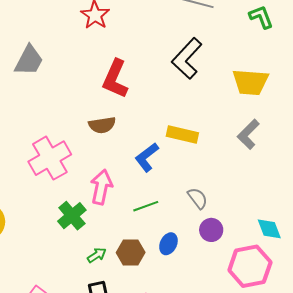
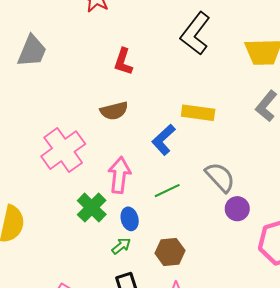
red L-shape: (115, 79) -> (123, 62), size x0.7
gray semicircle: (198, 198) -> (220, 177), size x1.4
blue ellipse: (168, 244) -> (130, 219), moved, turned -35
brown hexagon: (131, 253) -> (170, 252), moved

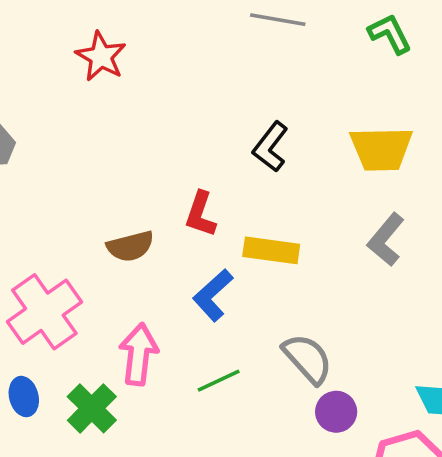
black L-shape: (195, 34) -> (270, 147), moved, size x0.7
red L-shape: (123, 62) -> (201, 214), moved
blue ellipse: (130, 219) -> (24, 397), moved

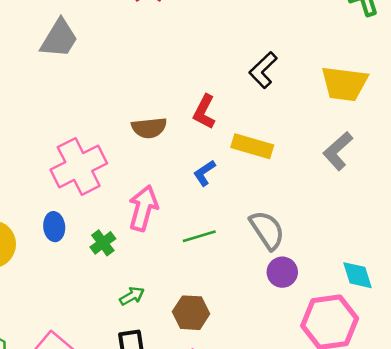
blue L-shape: (213, 295) -> (204, 173), size x0.7
green cross: (92, 408) -> (103, 243), size x0.7

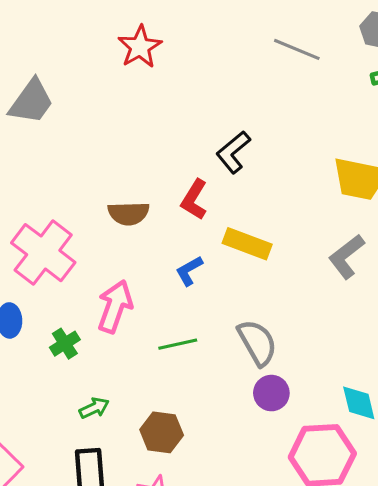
black L-shape: (263, 70) -> (233, 152), moved
pink cross: (79, 167) -> (43, 253), turned -30

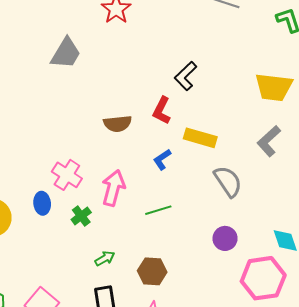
gray trapezoid: (31, 102) -> (66, 53), moved
pink cross: (43, 253) -> (67, 175), moved, size x0.7
gray semicircle: (257, 343) -> (228, 181), moved

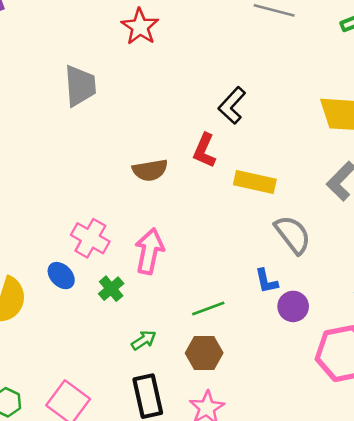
gray trapezoid: (66, 53) -> (80, 86), turned -32
blue L-shape: (162, 159) -> (266, 281), moved, turned -65
blue ellipse: (42, 203) -> (61, 276), turned -35
green line: (158, 210) -> (208, 309), moved

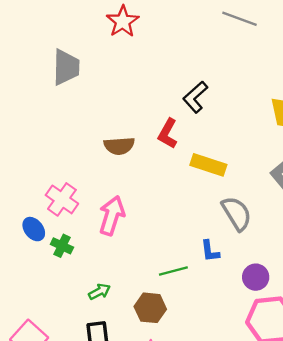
green cross: (111, 289) -> (62, 246), moved, turned -30
purple circle: (293, 306) -> (256, 277), moved
green line: (208, 309) -> (173, 271), moved

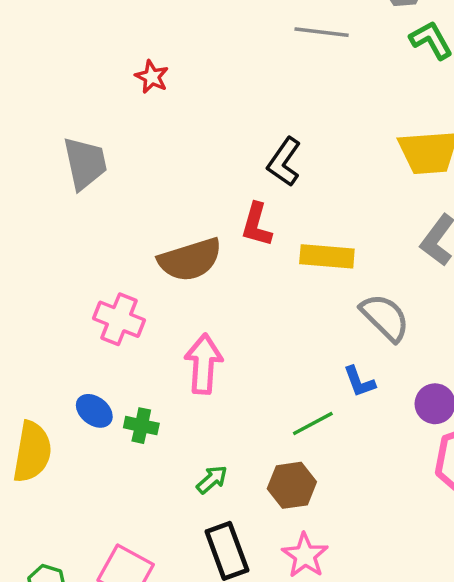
red star: (123, 21) -> (152, 77), size x0.7
brown semicircle: (119, 146) -> (190, 260), size x1.4
pink cross: (62, 199) -> (119, 319), moved

